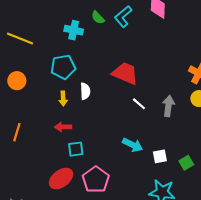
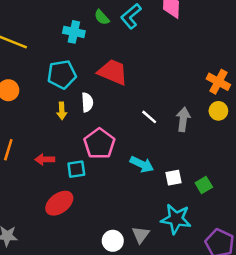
red trapezoid: (125, 73) -> (113, 72), moved
red arrow: (63, 127) -> (45, 159), moved
pink pentagon: (96, 180) -> (99, 144), moved

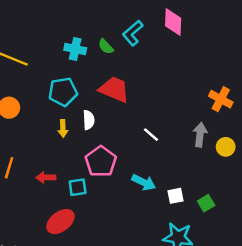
green semicircle: (102, 17) -> (106, 47), moved
yellow circle: (218, 111) -> (226, 147), moved
gray arrow: (183, 119) -> (200, 135), moved

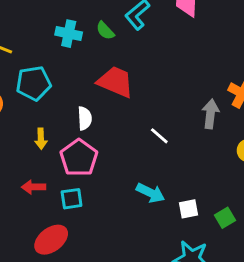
cyan pentagon: (63, 92) -> (34, 83), moved
yellow arrow: (63, 128) -> (41, 139), moved
gray arrow: (200, 135) -> (210, 114), moved
pink pentagon: (101, 162) -> (79, 158), moved

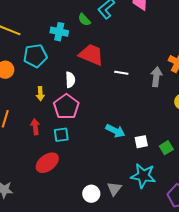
cyan cross: (69, 34) -> (59, 32), moved
white line: (159, 136) -> (121, 73), moved, turned -32
red arrow: (34, 187) -> (35, 127), turned 84

